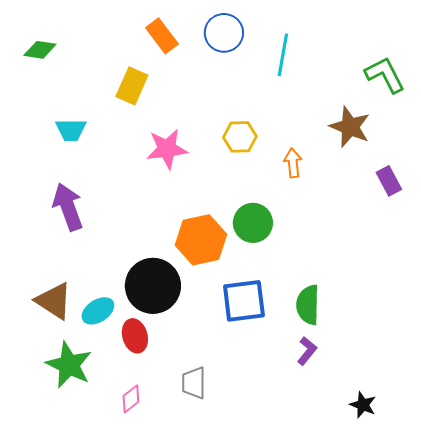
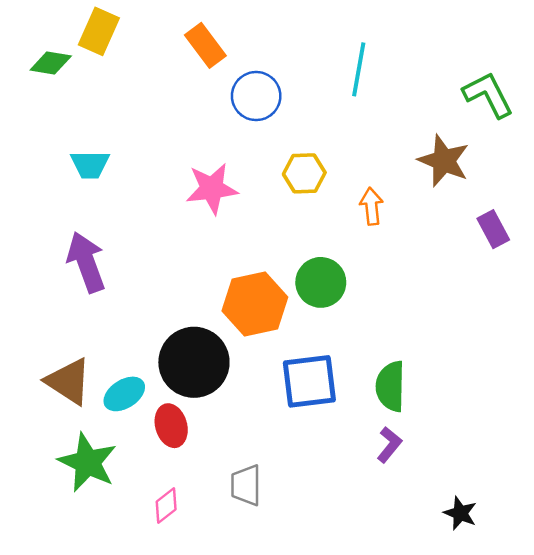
blue circle: (224, 33) -> (256, 96), moved
yellow rectangle: (132, 86) -> (99, 31), moved

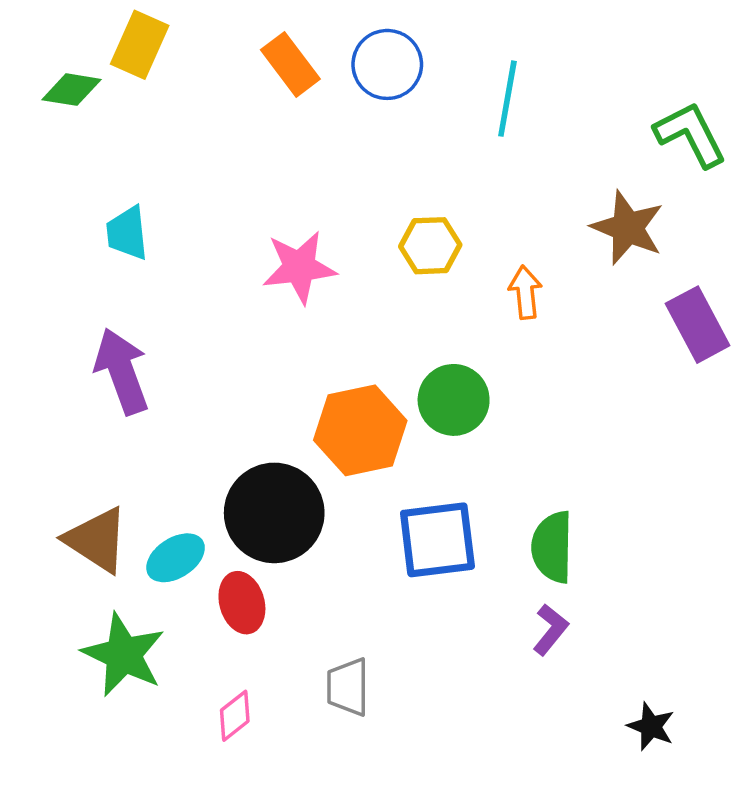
blue circle: (256, 96) -> (387, 64), moved
cyan trapezoid: (90, 164) -> (127, 233), turned 84
purple rectangle: (493, 229) -> (698, 325), size x1.4

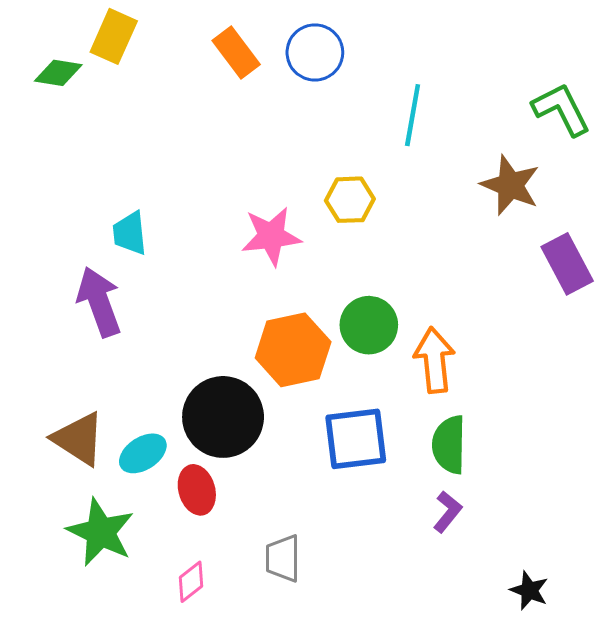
cyan line: (507, 99) -> (413, 115), moved
cyan trapezoid: (127, 233) -> (130, 233), moved
pink star: (299, 267) -> (271, 236), moved
orange arrow: (525, 292) -> (434, 360), moved, size x1.5

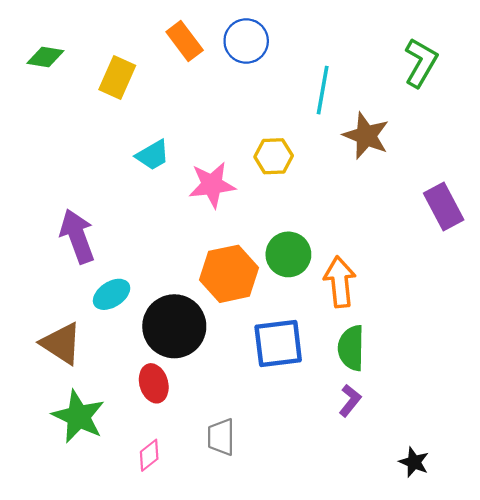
yellow rectangle: (114, 36) -> (117, 78), moved
green L-shape: (561, 109) -> (421, 63), moved, turned 57
brown star: (510, 185) -> (366, 136), moved
cyan trapezoid: (130, 233) -> (153, 155), moved, turned -114
cyan ellipse: (143, 453) -> (112, 294), moved

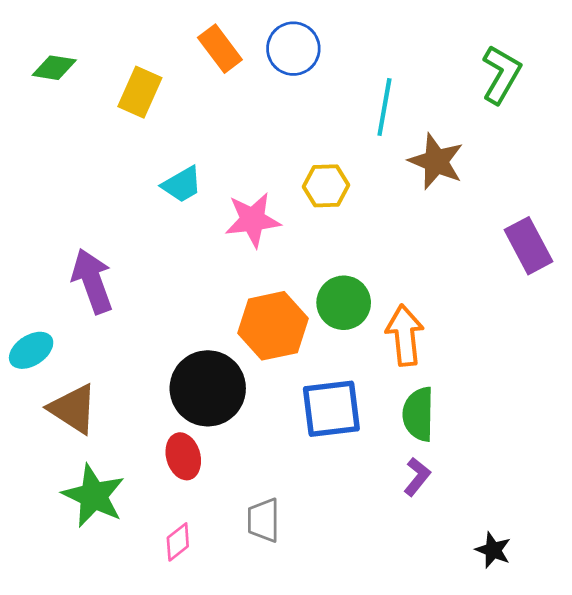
cyan ellipse: (112, 294) -> (31, 350), moved

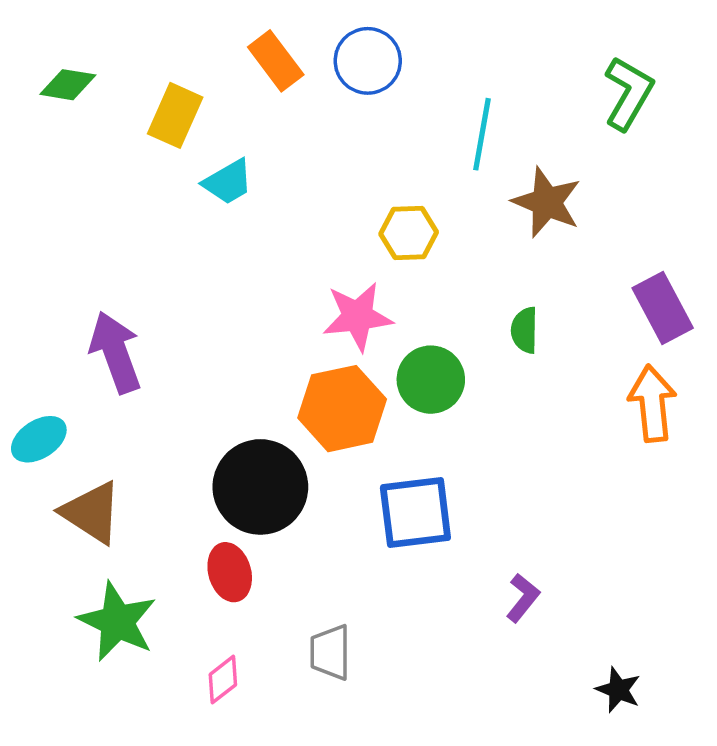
cyan trapezoid: (182, 185) -> (228, 182), moved
pink star: (253, 220) -> (358, 317), moved
orange arrow: (405, 335) -> (652, 403), moved
green semicircle: (418, 414) -> (525, 330), moved, size x0.7

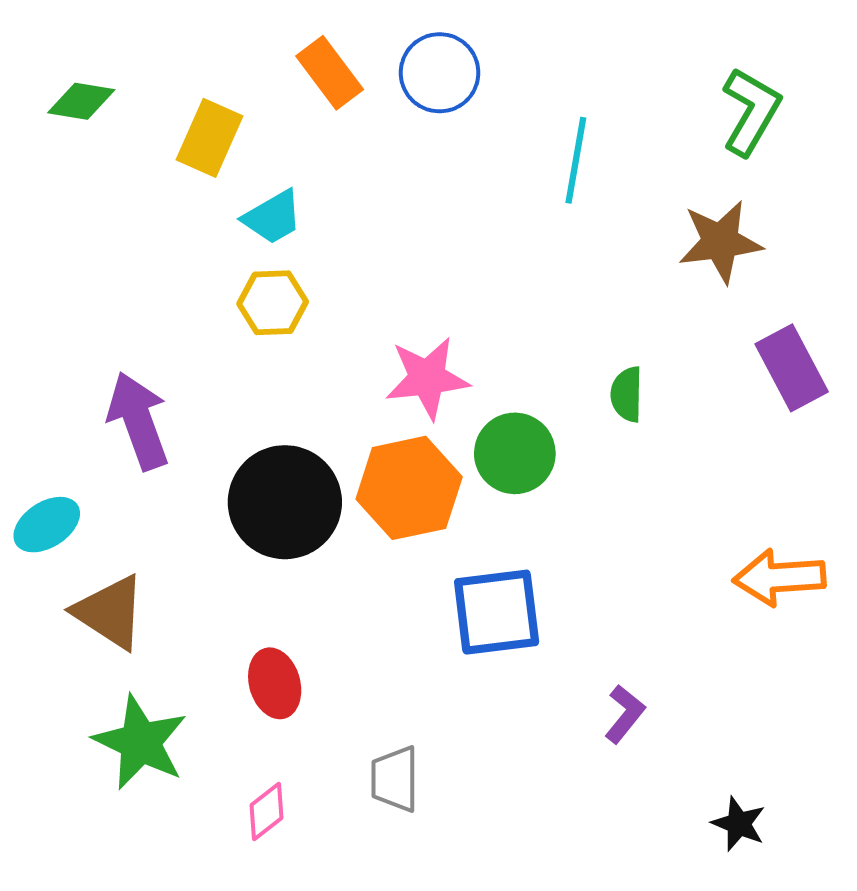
brown star: (547, 202) -> (720, 242), moved, turned -30
yellow hexagon: (409, 233) -> (273, 303), moved
orange arrow: (652, 403) -> (779, 578), moved, turned -88
black circle: (260, 487) -> (285, 502), moved

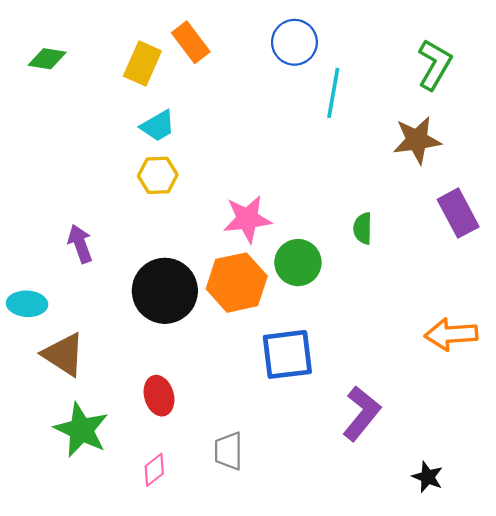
blue circle: (440, 73) -> (294, 42), moved
yellow rectangle: (210, 138) -> (142, 63), moved
purple arrow: (138, 421) -> (80, 244), size x0.7
cyan ellipse: (47, 525) -> (27, 304), turned 36
purple L-shape: (625, 714) -> (362, 413), size x1.6

